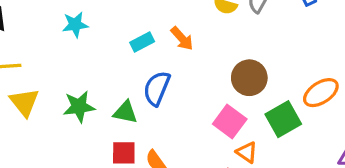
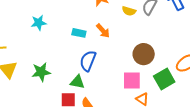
cyan rectangle: (142, 42) -> (79, 33), turned 40
green triangle: (125, 112) -> (77, 82), moved
pink square: (230, 121) -> (132, 81), turned -36

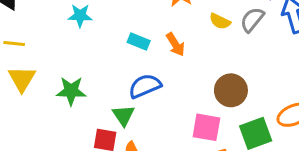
blue semicircle: (88, 61) -> (145, 86), turned 35
green triangle: (77, 82) -> (123, 115), turned 35

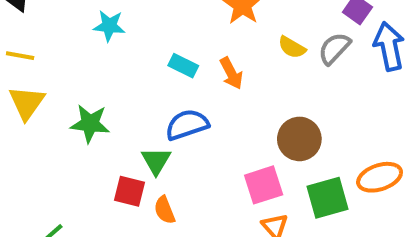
pink square: (206, 127) -> (264, 185), turned -32

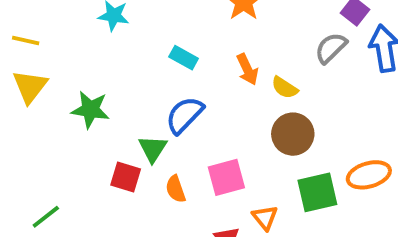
yellow semicircle: (292, 47) -> (285, 88), moved
orange arrow: (231, 73) -> (247, 69), moved
blue semicircle: (187, 125) -> (185, 115), turned -30
pink square: (264, 185) -> (226, 177), moved
orange semicircle: (165, 210) -> (176, 189), moved

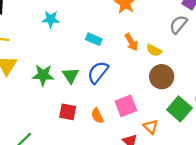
green triangle: (153, 149) -> (70, 75), moved
green square: (317, 192) -> (179, 109), turned -30

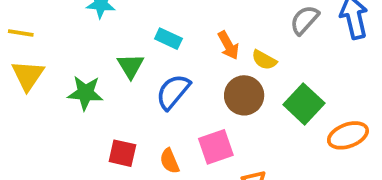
green triangle: (70, 75) -> (131, 66), moved
brown circle: (162, 77) -> (244, 95), moved
green square: (179, 109) -> (304, 104), moved

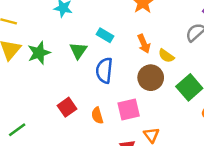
blue semicircle: (173, 92) -> (104, 70), turned -40
green star: (85, 93) -> (39, 53), moved, turned -30
red square: (122, 153) -> (67, 107), turned 36

